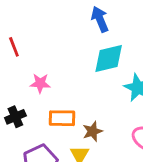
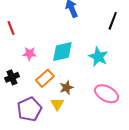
cyan diamond: (109, 59) -> (62, 52), moved
orange rectangle: (62, 118) -> (45, 78), turned -42

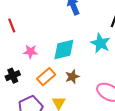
cyan star: (98, 57) -> (100, 43), moved
brown star: (66, 88) -> (72, 77), moved

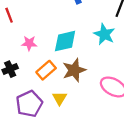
brown star: (72, 77) -> (74, 70), size x1.5

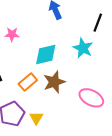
pink star: (29, 43) -> (12, 34), moved
yellow triangle: (59, 98) -> (36, 118), moved

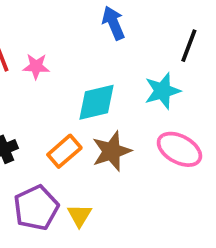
cyan star: (83, 48) -> (162, 91), turned 30
pink ellipse: (91, 98) -> (179, 149), moved

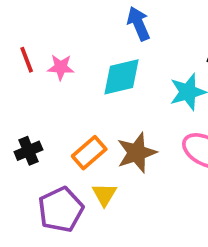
cyan diamond: (96, 102) -> (121, 77), moved
yellow triangle: (80, 215) -> (104, 194), moved

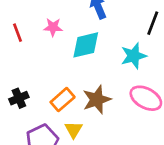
pink star: (61, 67) -> (53, 27), moved

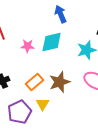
pink star: (53, 27) -> (28, 46), moved

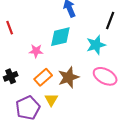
pink star: (28, 46) -> (36, 51), moved

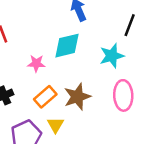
pink ellipse: (105, 76) -> (123, 95), turned 60

